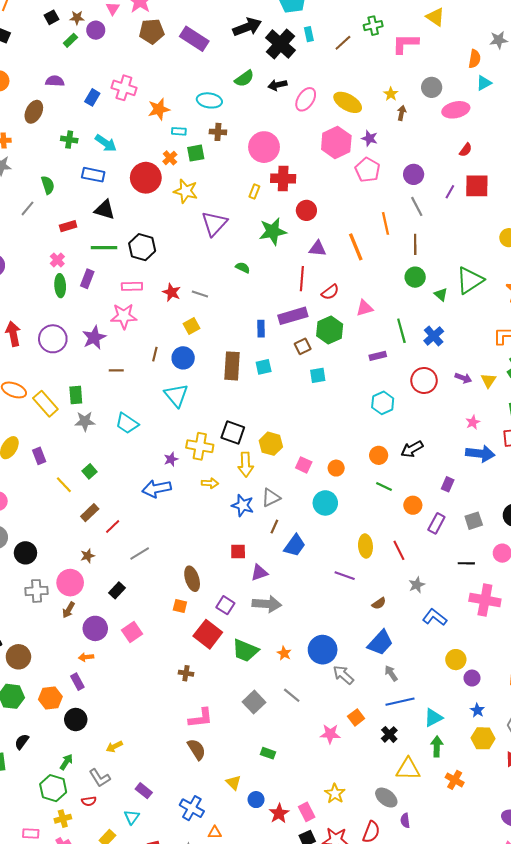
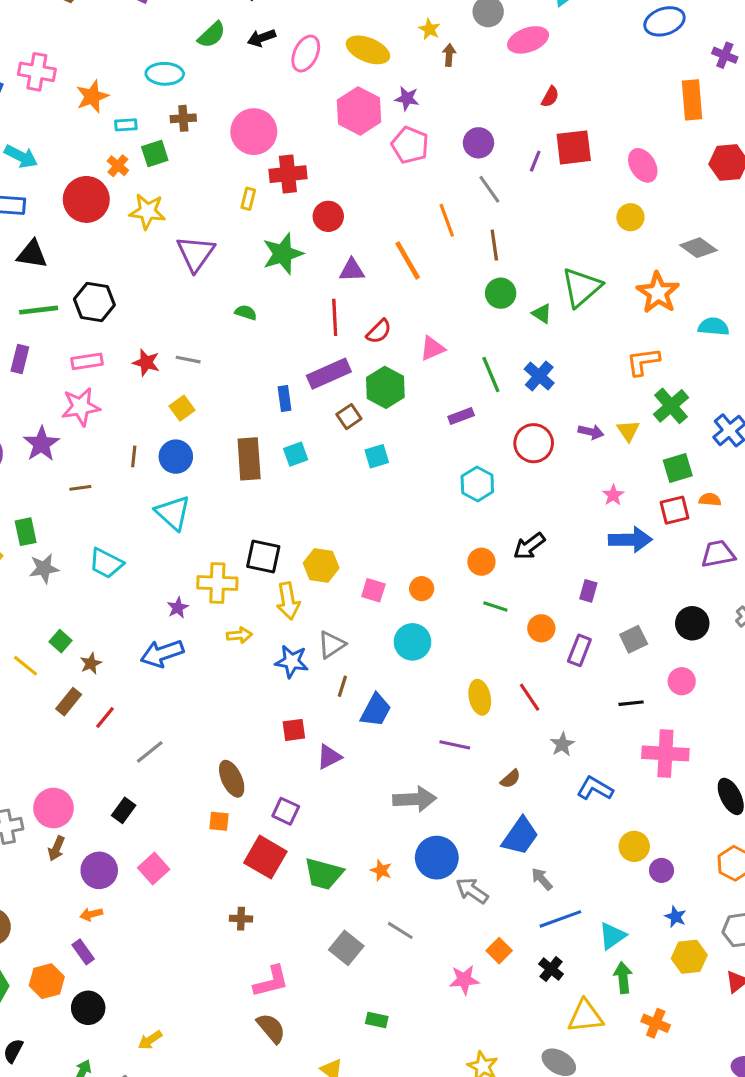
brown star: (88, 556) -> (91, 663), moved
gray arrow: (267, 604) -> (415, 799), moved

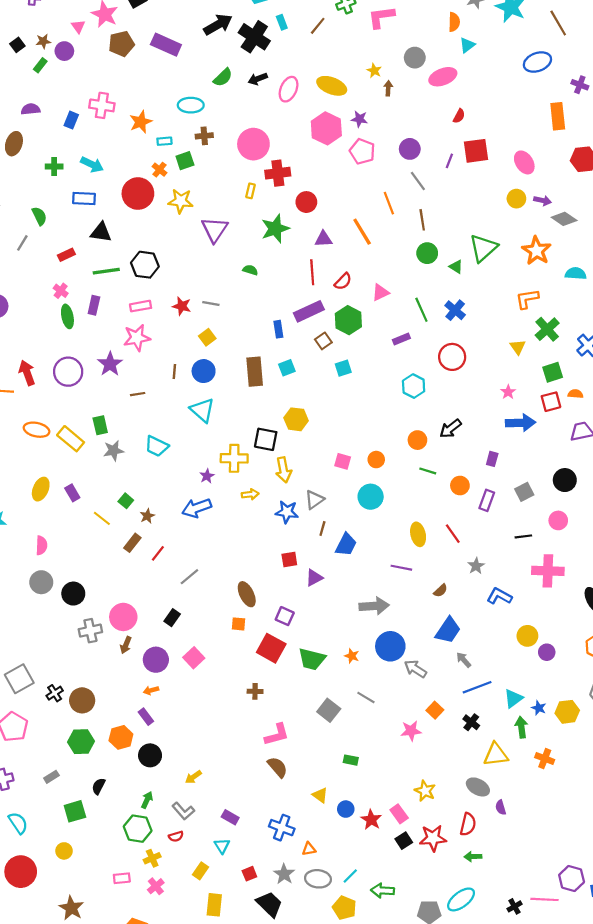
purple arrow: (591, 432) -> (543, 200), moved
yellow hexagon: (321, 565) -> (296, 419), moved
blue star: (676, 917) -> (539, 708), moved

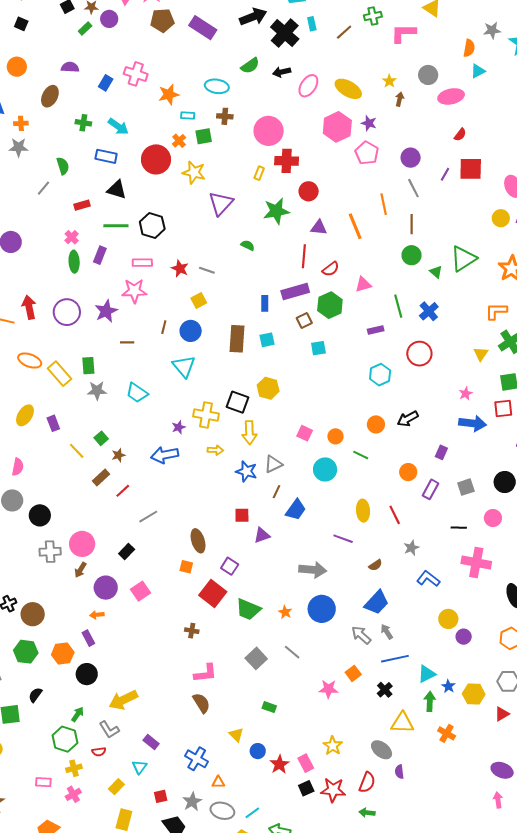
green line: (428, 471) -> (361, 455), moved
gray arrow: (415, 669) -> (361, 635), moved
yellow arrow: (193, 777) -> (123, 700), size x1.8

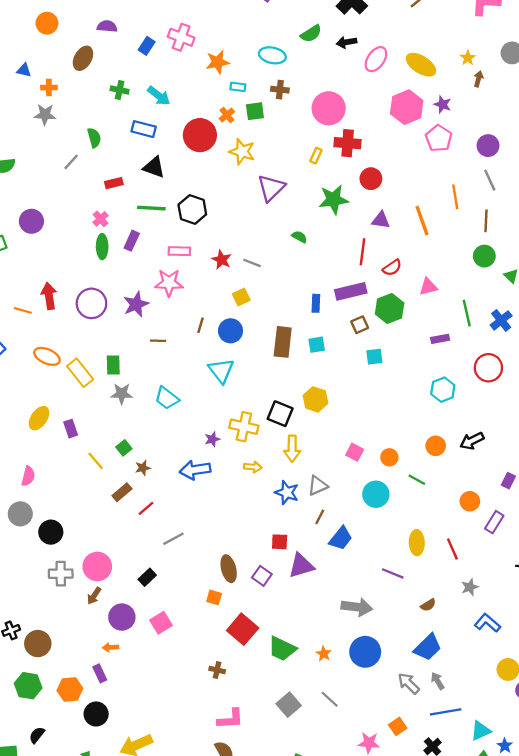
purple triangle: (262, 535) -> (301, 566), size x1.4
purple square: (230, 566) -> (262, 576), moved

